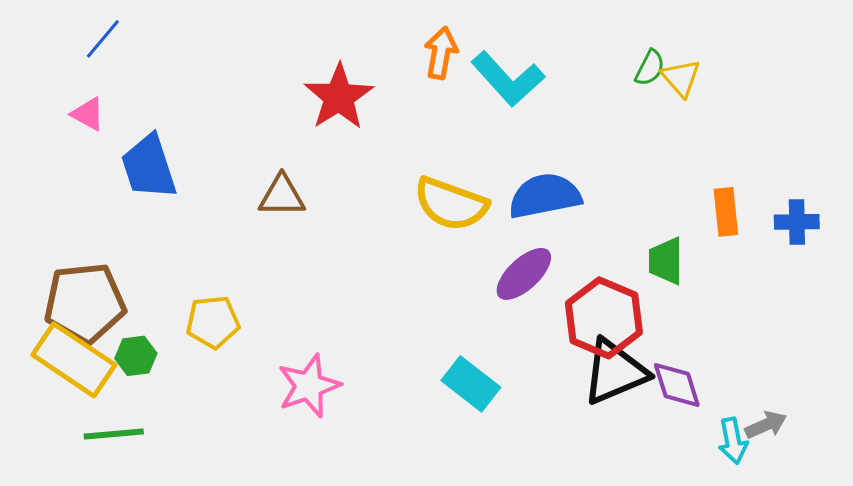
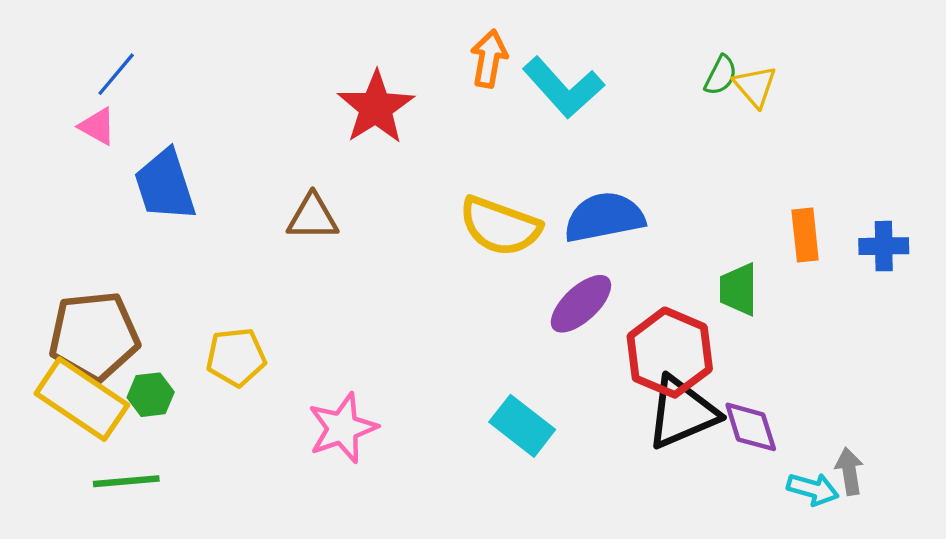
blue line: (103, 39) -> (116, 74), moved
gray arrow: (766, 425) -> (849, 471), turned -75
cyan arrow: (733, 441) -> (813, 489), turned -63

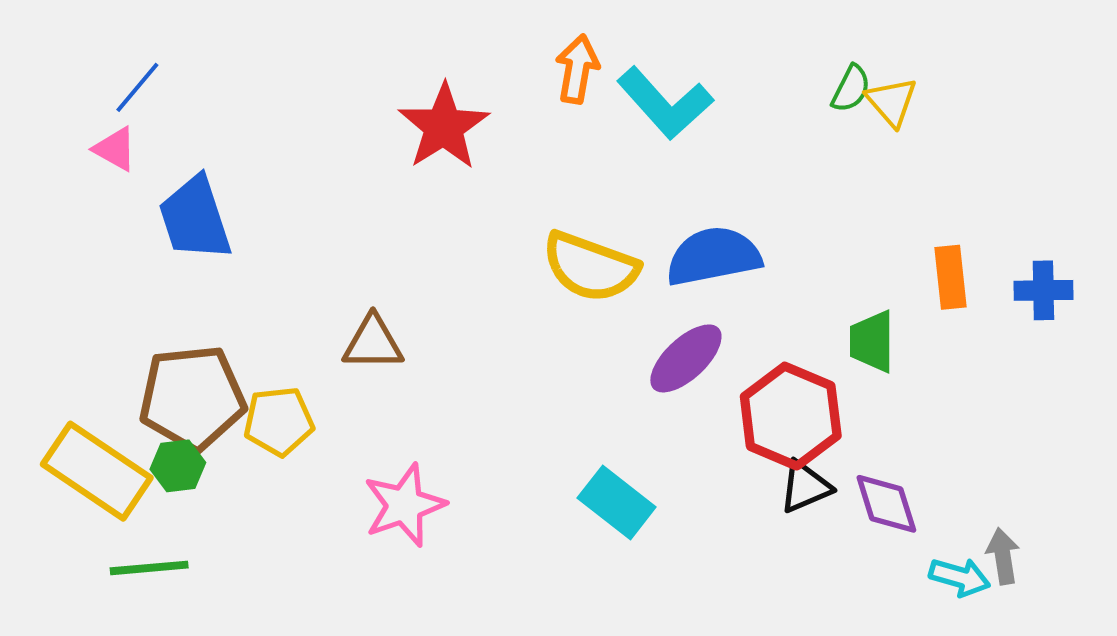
brown triangle: (313, 217) -> (373, 343), moved
brown pentagon: (94, 336) -> (192, 398), moved
black triangle: (682, 412) -> (805, 487), size x0.6

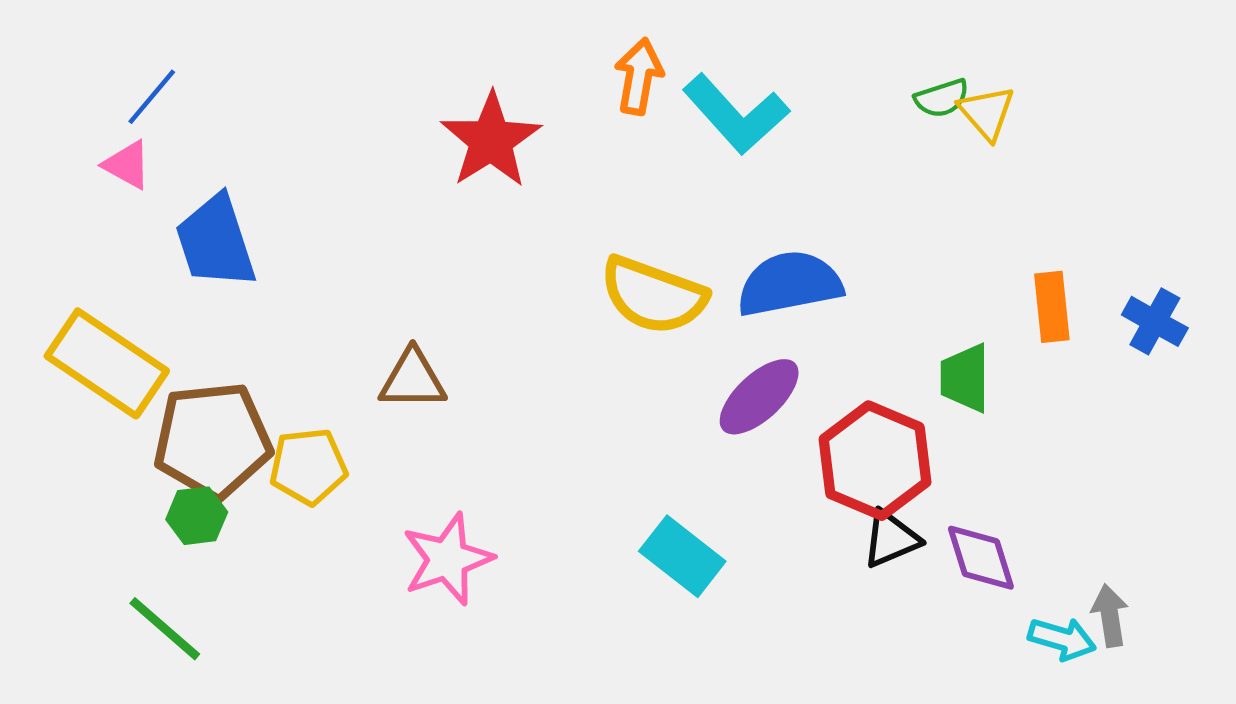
green semicircle: (851, 89) -> (942, 98), turned 45
blue cross: (1043, 290) -> (1155, 321), turned 30
yellow rectangle: (97, 471) -> (107, 363), moved
green line: (149, 568) -> (165, 629), turned 46

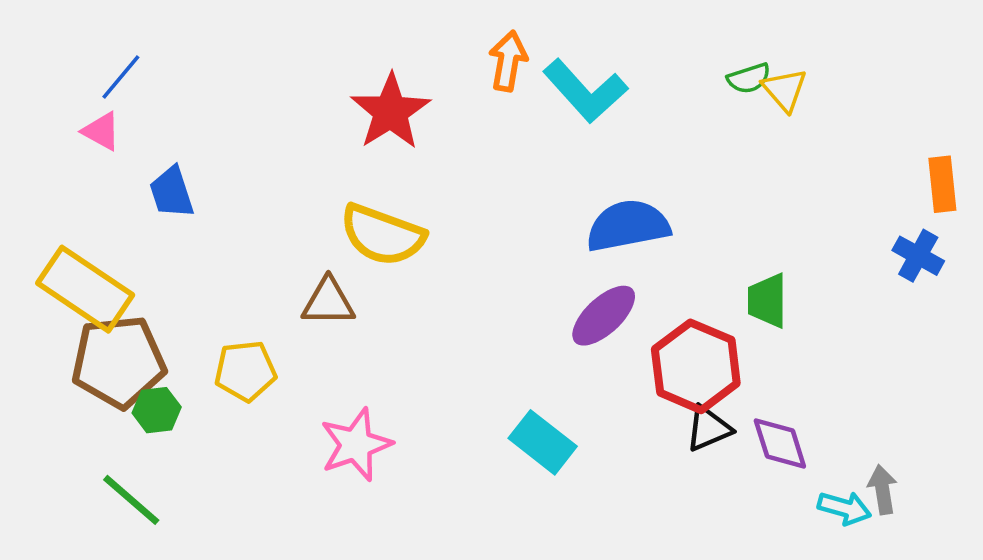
blue trapezoid: (216, 242) -> (172, 192), size x0.7
yellow semicircle: (653, 295) -> (382, 235), moved
orange rectangle: (1052, 307) -> (942, 184), moved
brown pentagon: (213, 440) -> (119, 362), moved

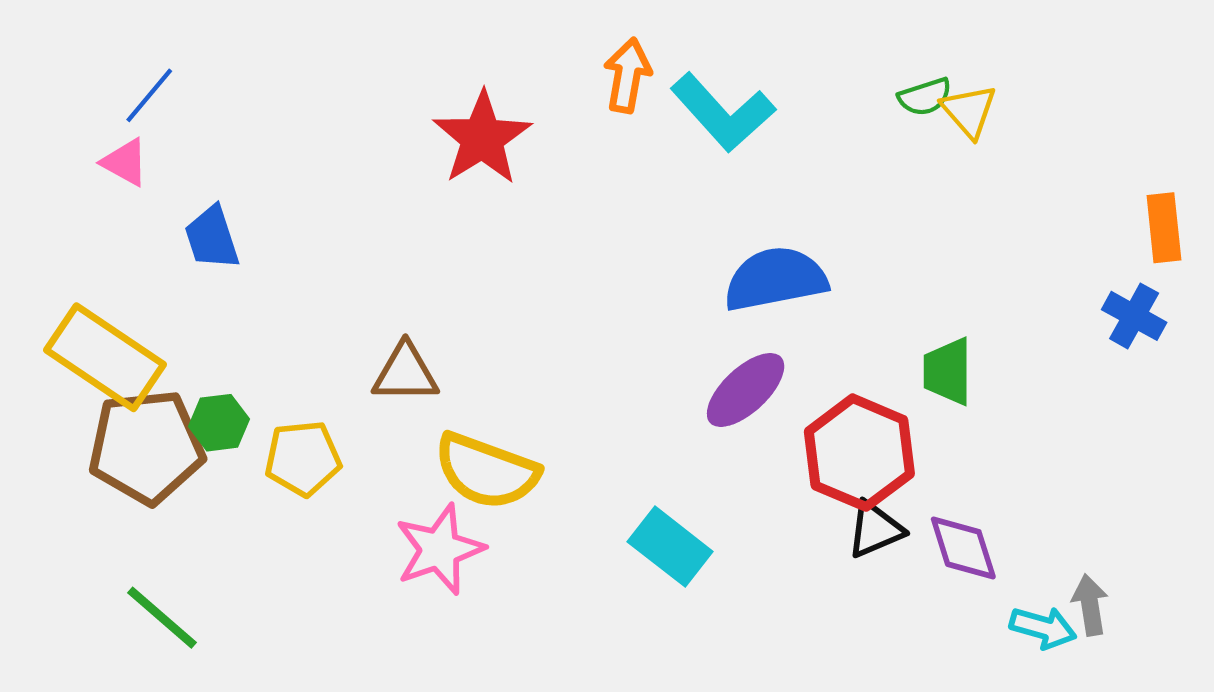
yellow semicircle: (382, 235) -> (487, 471), moved
green hexagon: (157, 410) -> (219, 423), moved

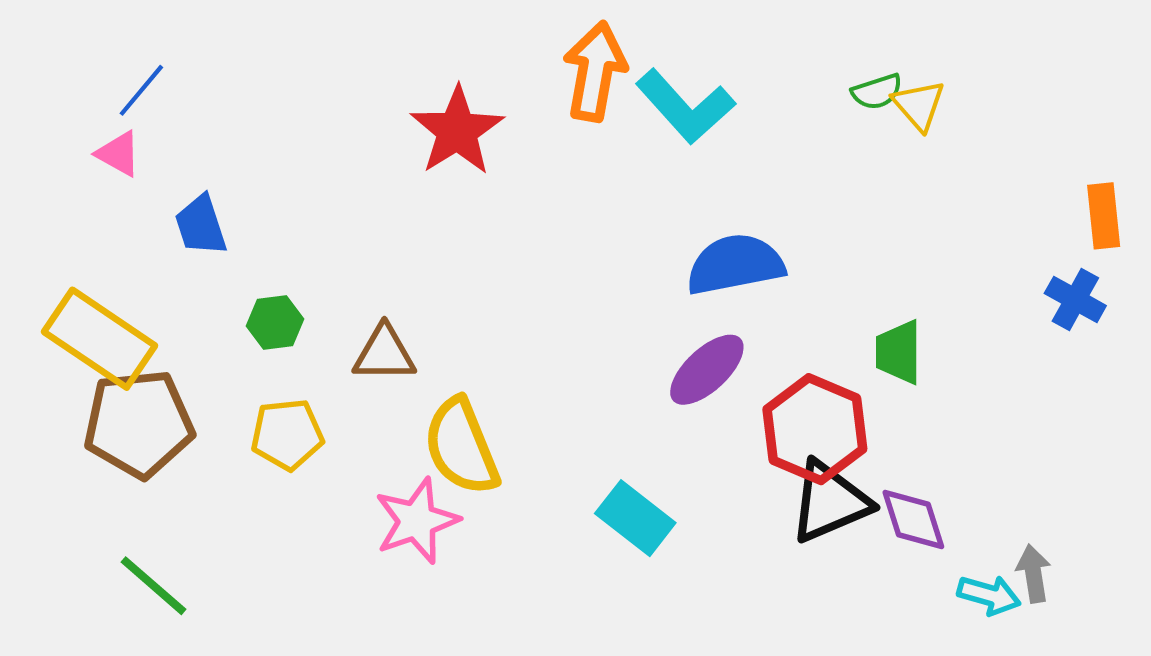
orange arrow: (627, 75) -> (595, 71), size x1.4
green hexagon: (219, 423) -> (275, 322), moved
yellow semicircle: (487, 471) -> (461, 447), turned 48
black triangle: (875, 529) -> (830, 502), size x1.5

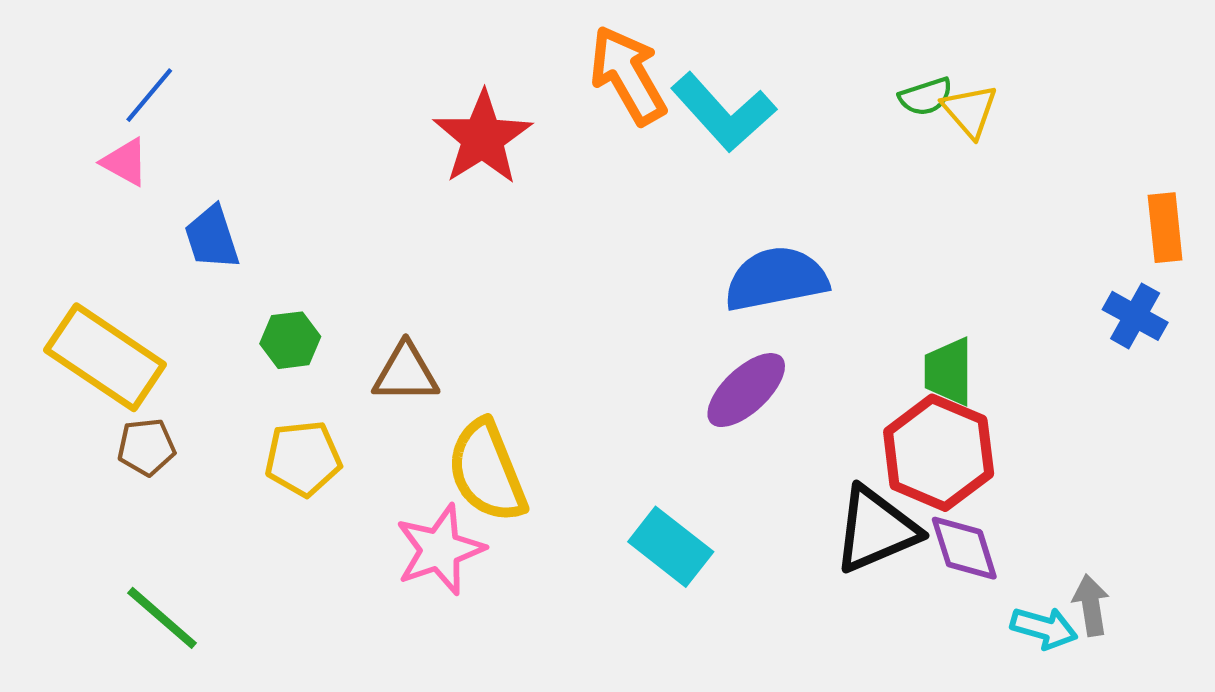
orange arrow: (595, 71) -> (628, 75), turned -40
brown pentagon: (139, 424) -> (146, 447), size x0.5
red hexagon: (815, 429) -> (939, 453), moved

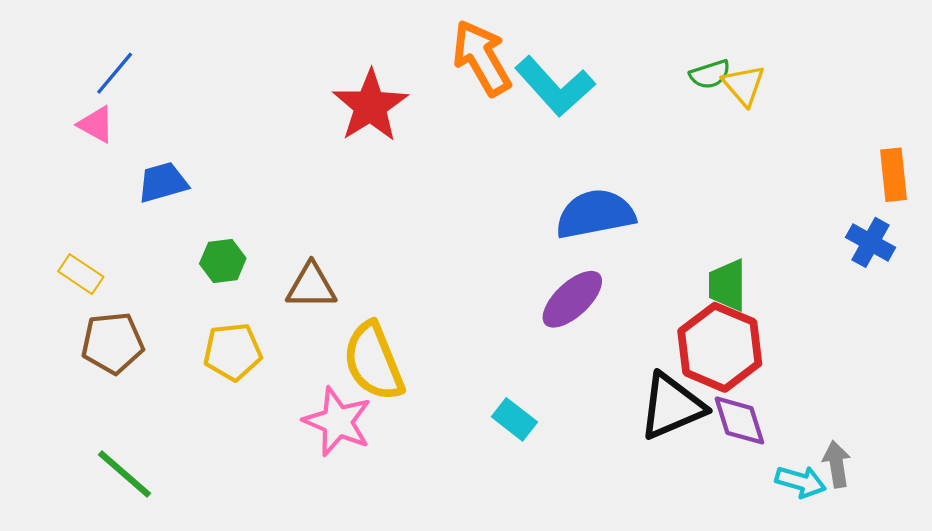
blue trapezoid: (212, 238) -> (163, 182), turned 92
yellow rectangle: (105, 357) -> (81, 274), size x0.5
brown pentagon: (146, 447) -> (112, 343), size x1.4
cyan rectangle: (671, 547) -> (514, 419), size x0.7
pink star: (440, 550) -> (337, 422), turned -30

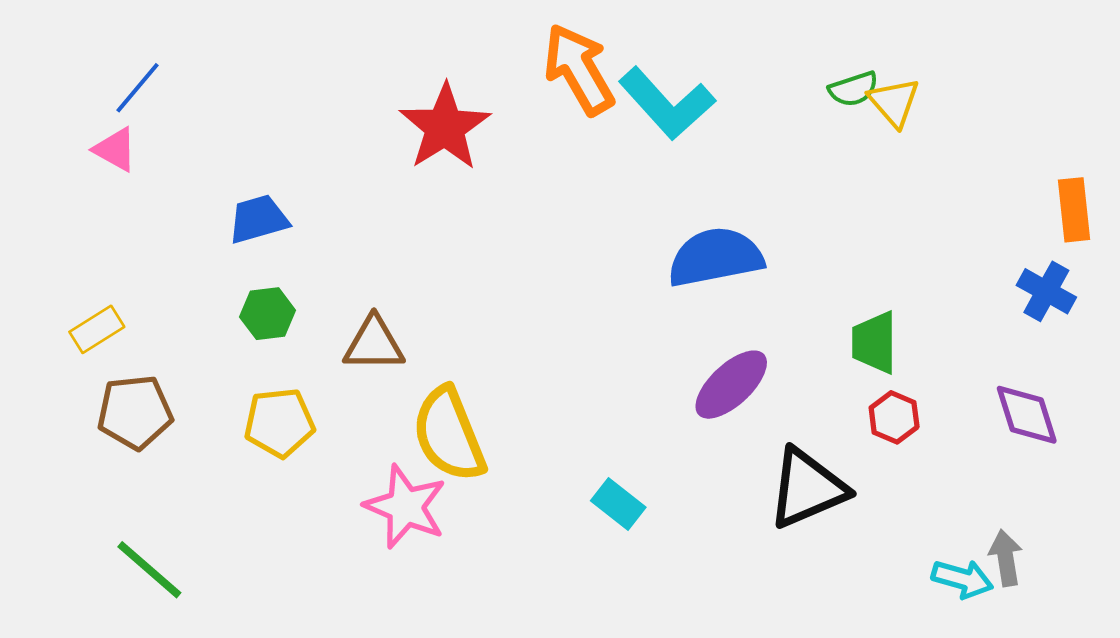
blue trapezoid: (163, 182) -> (258, 219), moved
yellow rectangle: (81, 274) -> (97, 329), turned -66
purple ellipse: (572, 299) -> (731, 385), moved
red hexagon: (720, 347) -> (894, 417), moved, size x0.5
purple diamond: (739, 420) -> (1027, 415), moved

